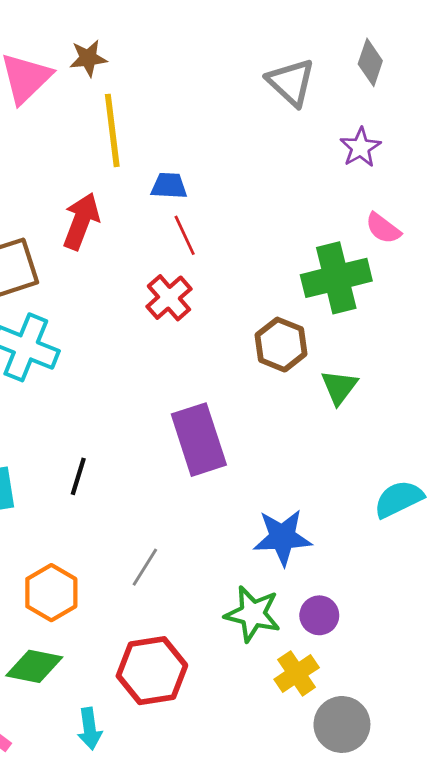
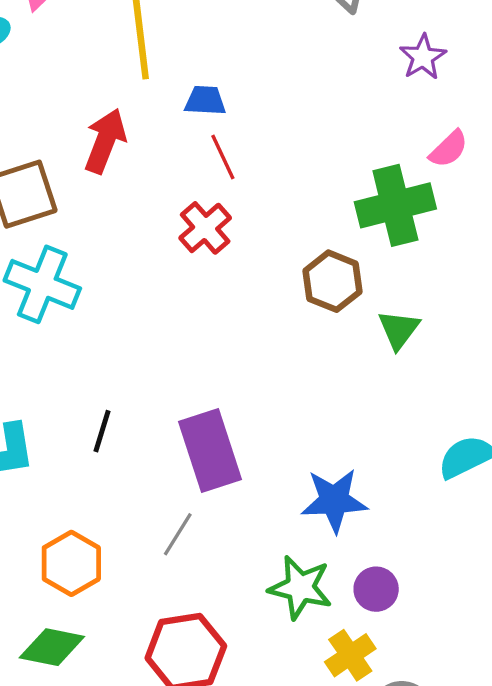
pink semicircle: (383, 228) -> (449, 149), turned -81
purple rectangle: (199, 440) -> (210, 450), moved

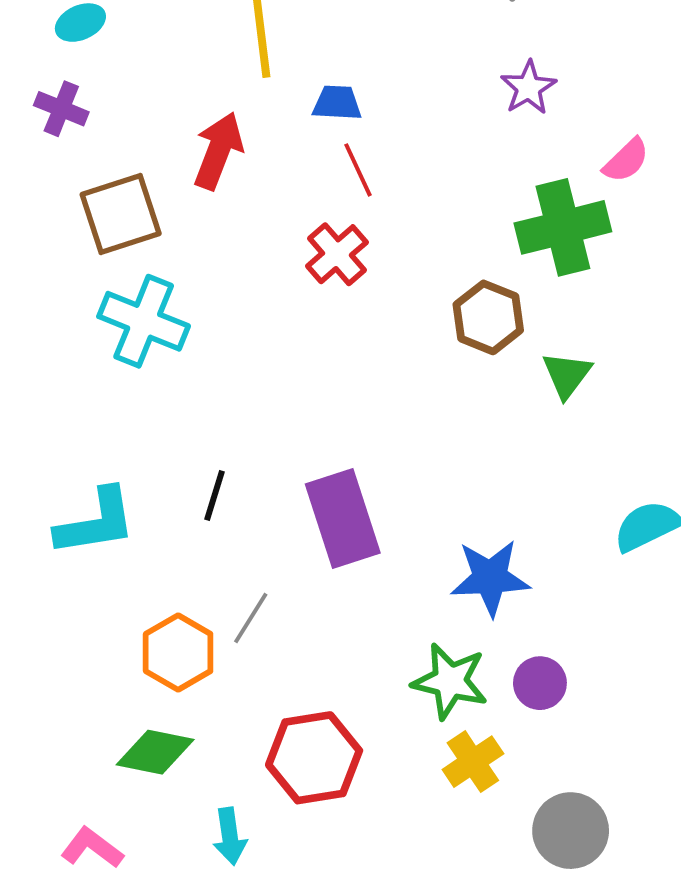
purple star: (423, 57) -> (528, 88), moved
gray line: (178, 534) -> (251, 618), moved
yellow cross: (350, 655) -> (473, 762), moved

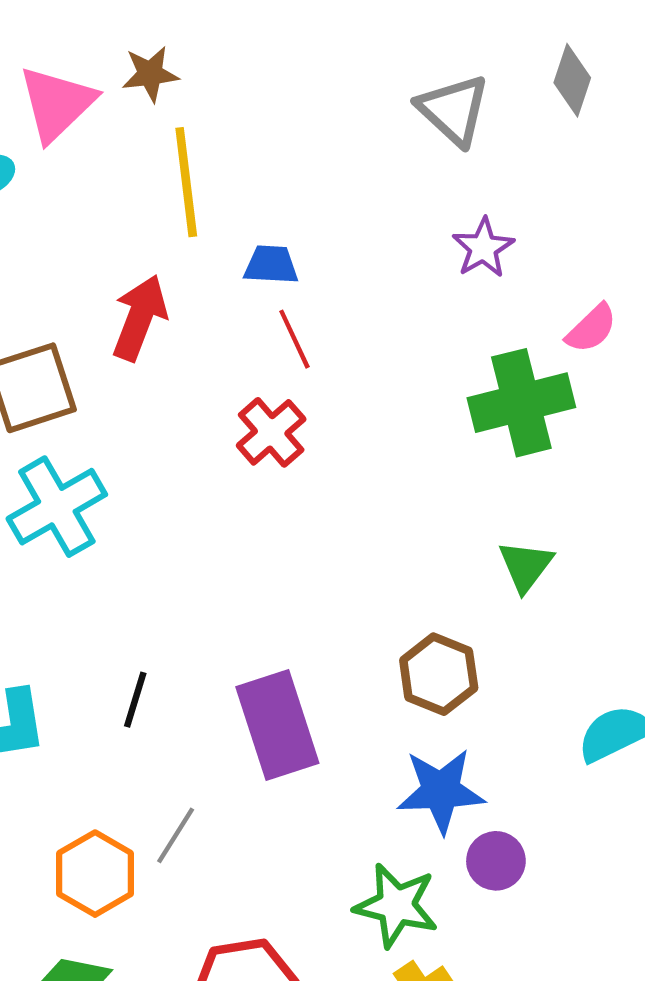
brown hexagon: (488, 317) -> (439, 674), moved
cyan cross: (144, 321) -> (57, 507), turned 38
purple circle: (540, 683) -> (496, 861), moved

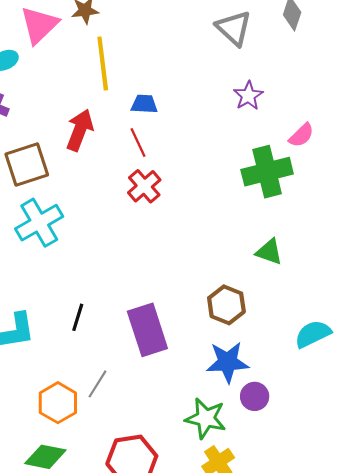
red line: (294, 339) -> (138, 143), moved
green triangle: (526, 566) -> (269, 252), turned -48

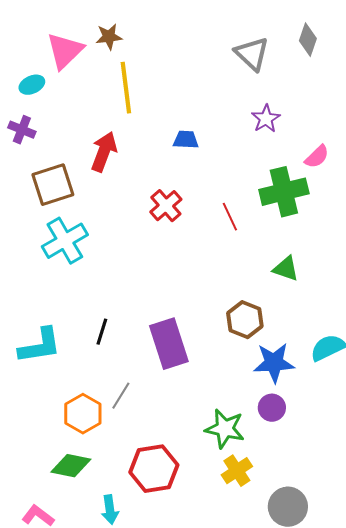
blue trapezoid: (144, 104) -> (186, 140), moved
red line: (138, 143) -> (230, 217), moved
blue star: (228, 362) -> (274, 363), moved

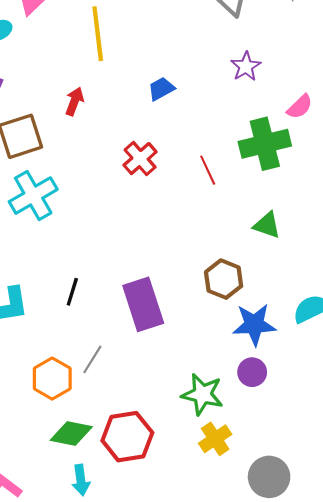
blue trapezoid: (186, 140) -> (161, 89), turned -32
red arrow: (104, 152) -> (74, 101), size x0.7
green diamond: (71, 466) -> (71, 434), moved

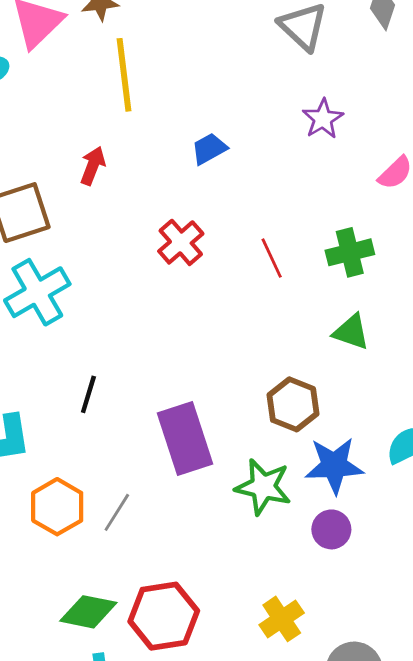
green cross: (265, 144) -> (350, 252), moved, size x0.7
black line: (72, 292) -> (88, 394), moved
orange hexagon: (52, 379) -> (57, 507), moved
green star: (202, 394) -> (263, 487), moved

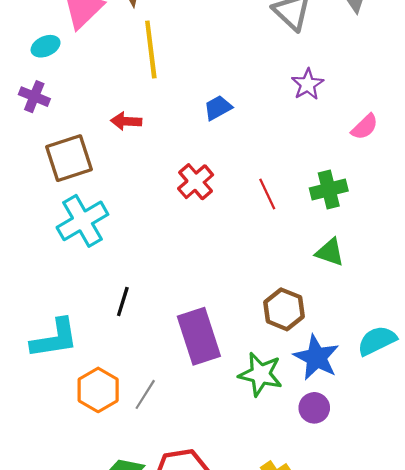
red arrow: (93, 166) -> (126, 121), turned -108
blue star: (334, 465) -> (316, 357), turned 30

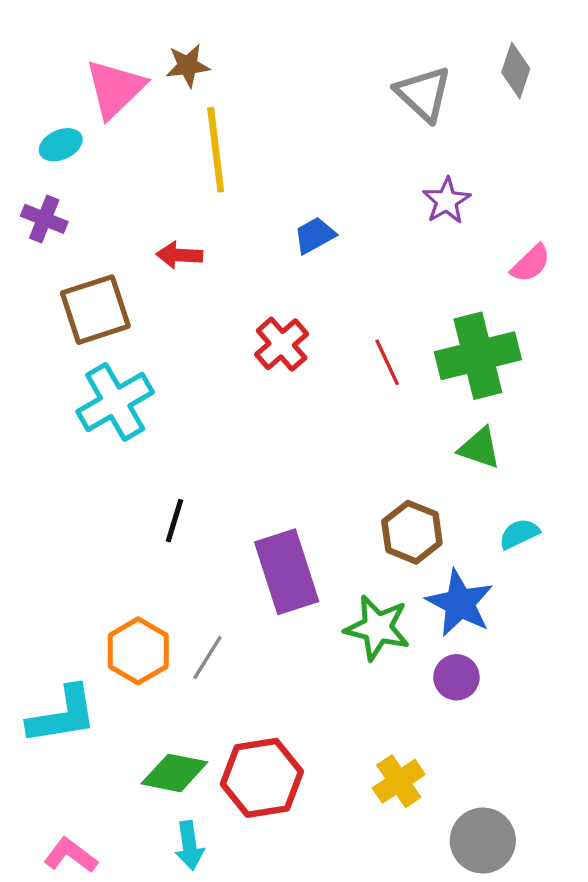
green cross: (329, 190) -> (478, 356), size x1.5
cyan L-shape: (54, 338) -> (62, 715), moved
cyan semicircle: (377, 341) -> (519, 534), moved, size x0.7

